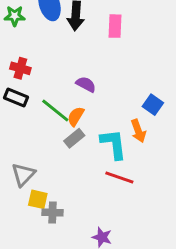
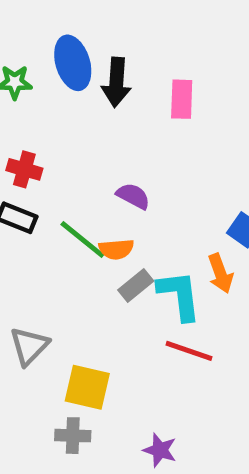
orange semicircle: (76, 116) -> (116, 249), turned -126
gray rectangle: (74, 138) -> (136, 286), moved
yellow square: (38, 199) -> (87, 387), moved, size x1.4
gray cross: (52, 212) -> (73, 436), moved

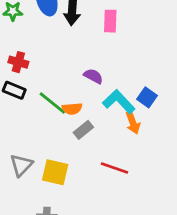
purple semicircle: (133, 196) -> (93, 76), moved
cyan L-shape: (179, 295) -> (119, 102), moved, turned -36
yellow square: (87, 387) -> (55, 172), moved

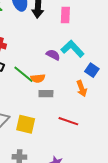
cyan L-shape: (119, 102) -> (73, 49), moved
gray rectangle: (83, 130) -> (46, 94), turned 40

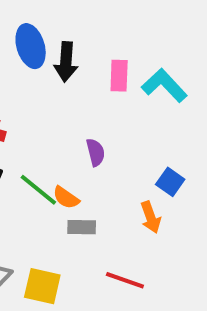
cyan L-shape: (73, 49) -> (164, 85), moved
purple semicircle: (53, 55) -> (95, 152), turned 48
orange semicircle: (38, 78) -> (66, 198), turned 40

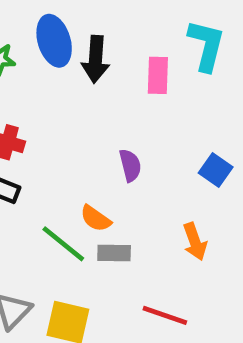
cyan L-shape: (164, 85) -> (206, 45), moved, turned 57
blue square: (170, 182) -> (216, 170), moved
green line: (38, 190) -> (63, 244), moved

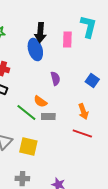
blue ellipse: (54, 41) -> (35, 50), moved
red line: (165, 315) -> (82, 134), moved

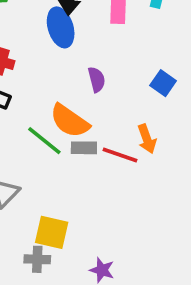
orange semicircle: (40, 102) -> (70, 121), size x1.6
red line: (82, 134) -> (120, 155), moved
yellow square: (28, 147) -> (52, 232), moved

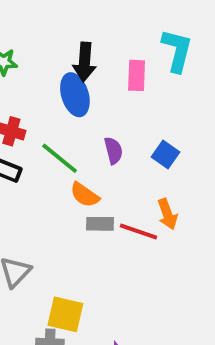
blue square: (163, 83) -> (165, 154), moved
orange semicircle: (70, 121) -> (85, 195), size x0.7
green line: (44, 141) -> (60, 158), moved

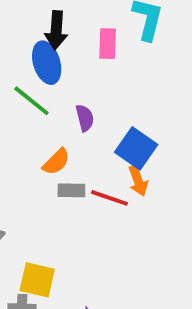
blue square: (165, 154) -> (136, 148), moved, size x1.5
green line: (60, 158) -> (31, 101), moved
orange semicircle: (85, 195) -> (56, 162), turned -80

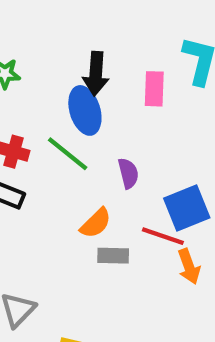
blue square: (136, 148) -> (187, 208), turned 33
orange arrow: (138, 181) -> (189, 266), moved
red line: (110, 198) -> (163, 236), moved

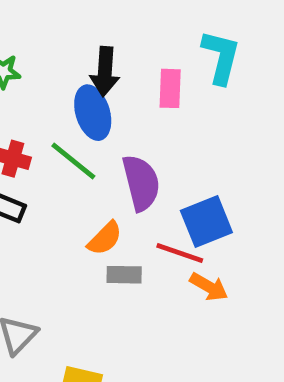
purple semicircle: (128, 173) -> (141, 183), size x1.6
orange arrow: (189, 266) -> (209, 287), turned -40

